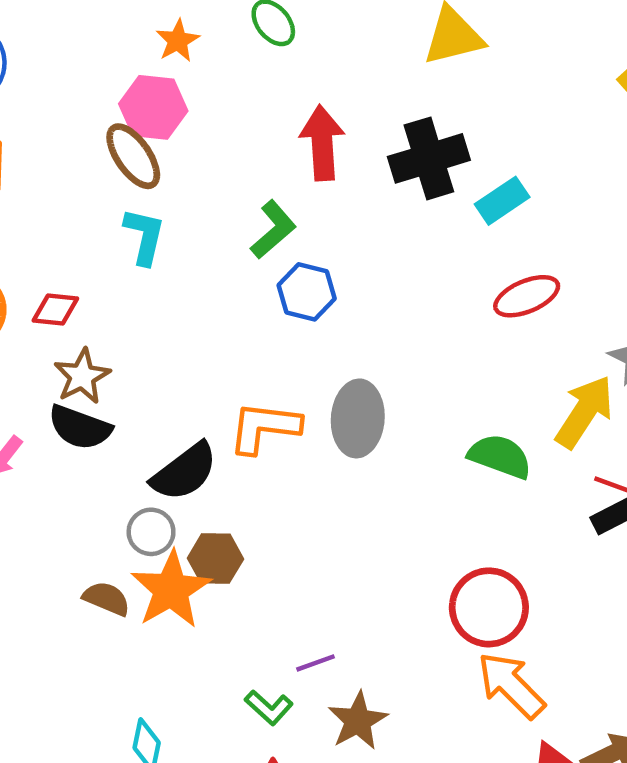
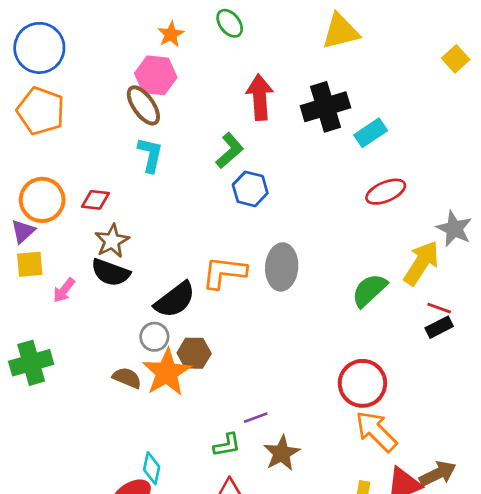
green semicircle: (500, 456) -> (369, 290), turned -63
green L-shape: (269, 707) -> (227, 445), turned -52

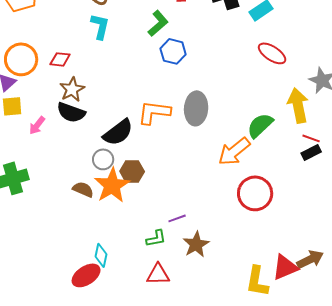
red ellipse: (386, 192) -> (272, 53), turned 56
yellow arrow: (421, 263) -> (298, 105), turned -44
orange arrow: (376, 431) -> (234, 151), moved, turned -84

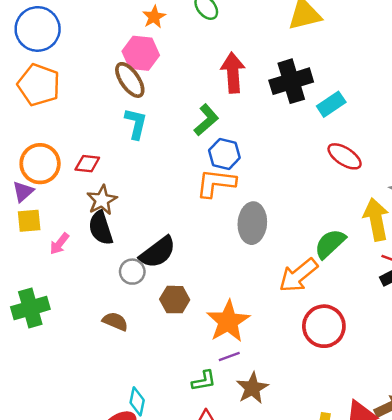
black semicircle: (71, 112) -> (101, 228), turned 52
orange L-shape: (154, 112) -> (216, 183), moved
gray circle: (103, 159) -> (132, 272), moved
orange star: (112, 185) -> (228, 321), moved

